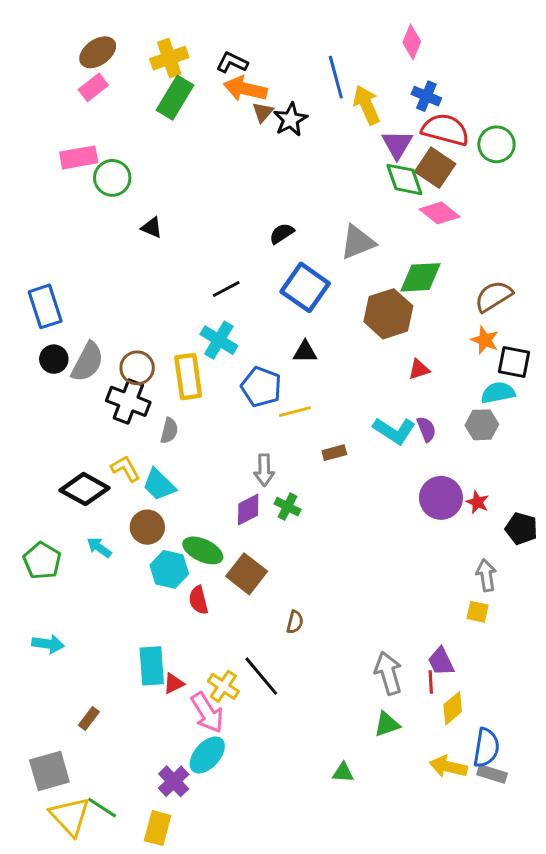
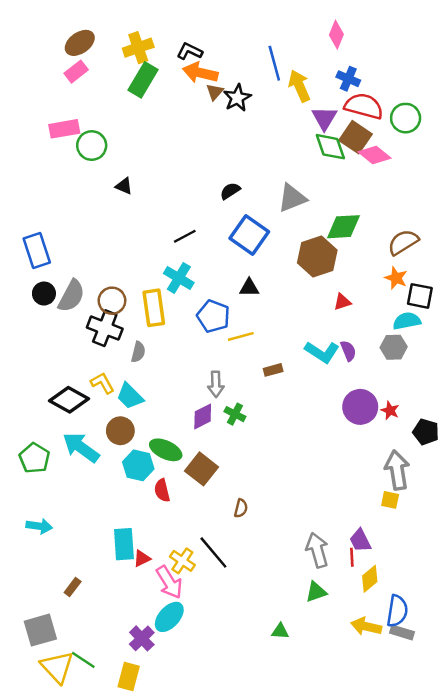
pink diamond: (439, 213) -> (375, 155), moved
cyan arrow: (99, 548) -> (81, 447), size x1.8
gray arrow: (486, 575) -> (397, 470), size x1.5

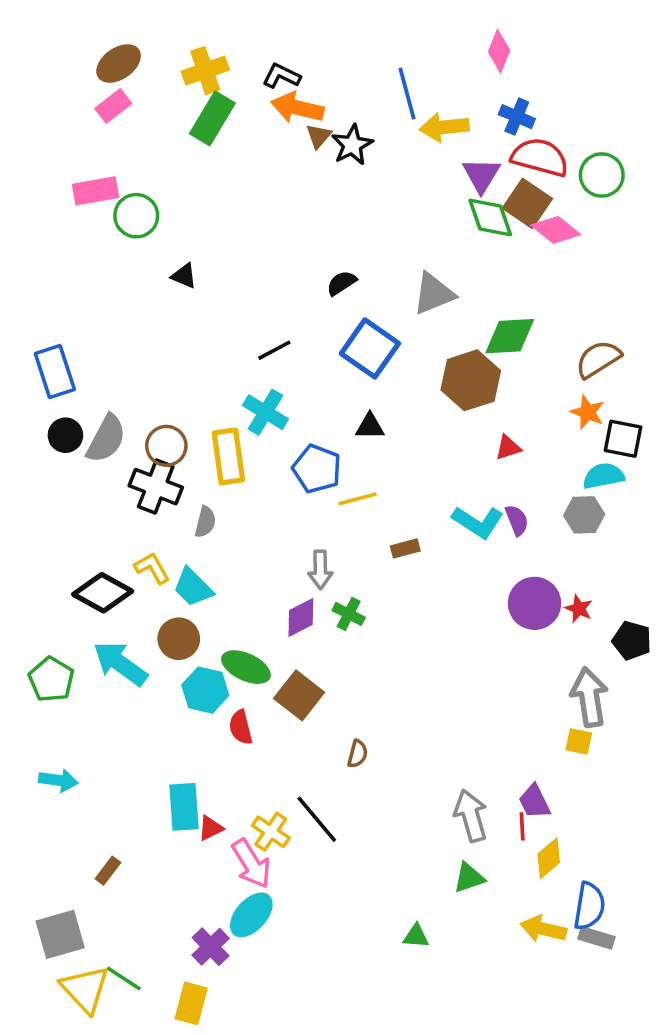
yellow arrow: (299, 86) -> (444, 127), turned -72

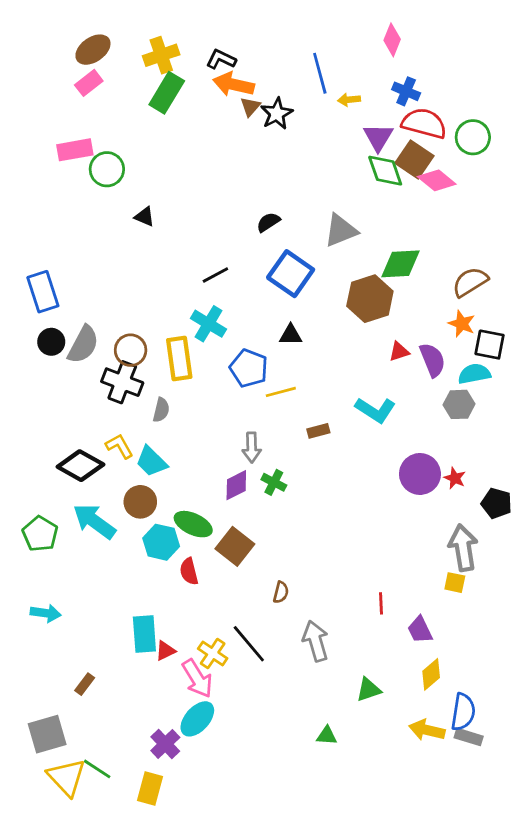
yellow arrow: (444, 127) -> (349, 100), size x0.6
purple semicircle: (517, 520) -> (433, 360), moved, size x1.4
gray arrow: (471, 816) -> (316, 641), moved
red line: (522, 826) -> (381, 603), moved

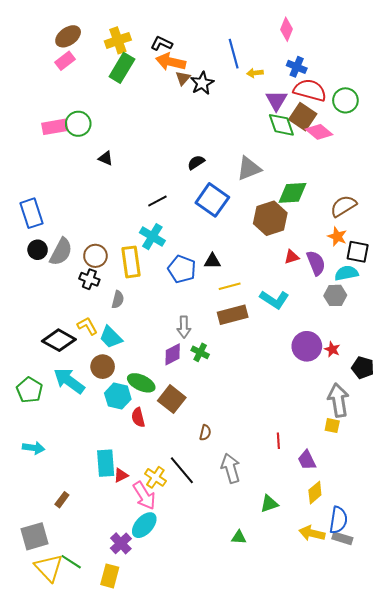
pink rectangle: (75, 150) -> (55, 127), moved
black triangle: (291, 335) -> (212, 261), moved
black cross: (122, 382) -> (89, 279), size x0.7
yellow line: (281, 392) -> (230, 286), moved
brown rectangle: (318, 431) -> (233, 315), size x1.8

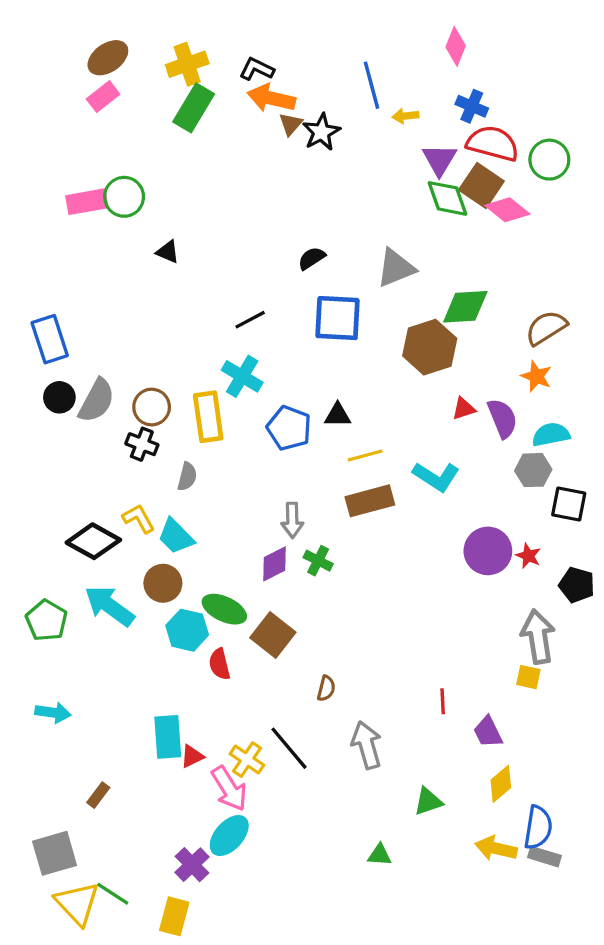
blue square: (212, 200) -> (338, 318), turned -32
black square: (358, 252) -> (569, 504), moved

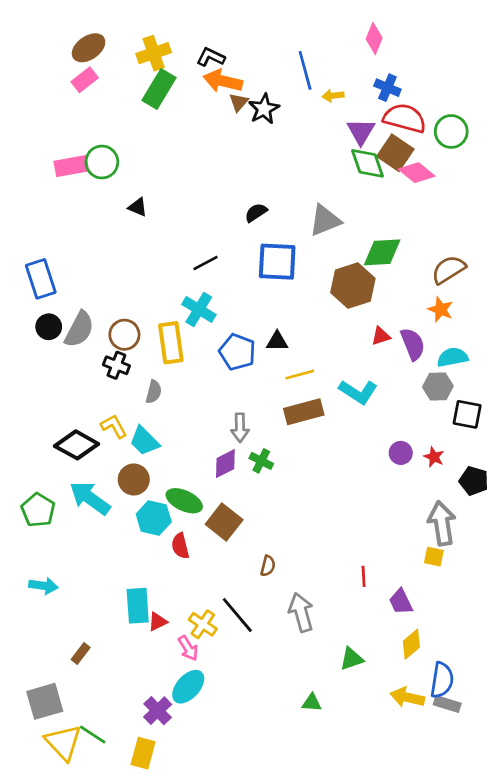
purple circle: (488, 551) -> (401, 453), size x0.6
pink arrow: (229, 789) -> (188, 648), size x0.7

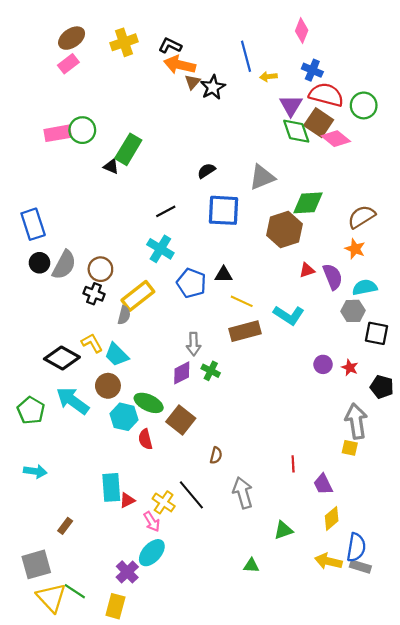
green rectangle: (159, 89) -> (128, 149), moved
yellow rectangle: (171, 343) -> (138, 296), moved, turned 60
yellow line: (300, 375) -> (242, 301), turned 40

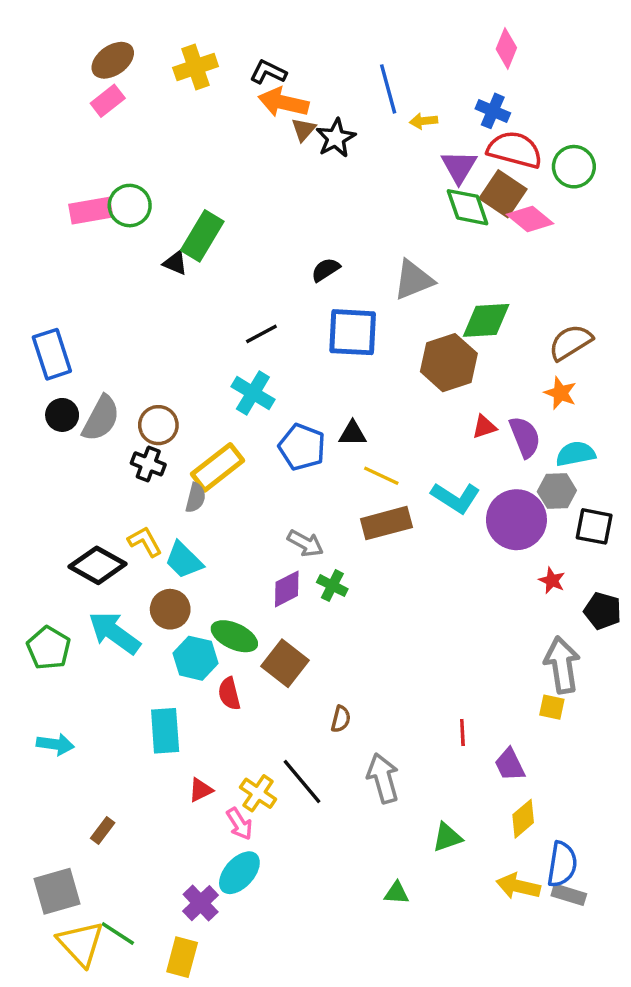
pink diamond: (302, 31) -> (506, 48), moved
gray arrow: (194, 344) -> (305, 543), turned -60
purple circle: (323, 364) -> (516, 520), moved, size x2.0
cyan rectangle: (111, 487) -> (165, 731), moved

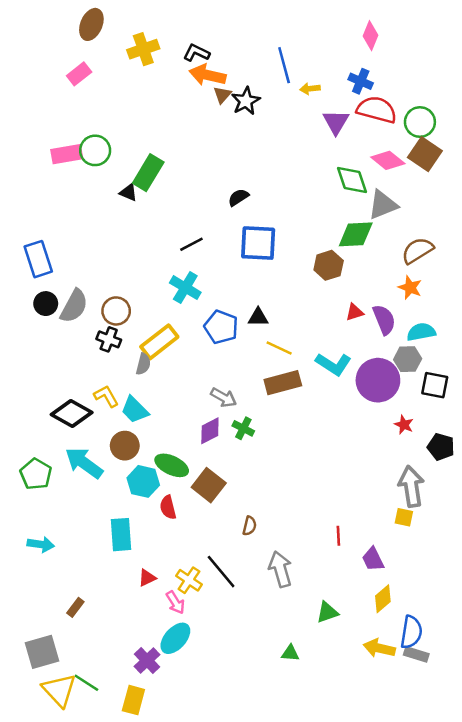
brown ellipse: (113, 60) -> (91, 24), moved, turned -32
brown square: (503, 194) -> (425, 154), moved
green diamond: (467, 207) -> (352, 180), moved
gray triangle: (413, 280) -> (383, 205), moved
brown hexagon: (449, 363) -> (329, 265), size x0.7

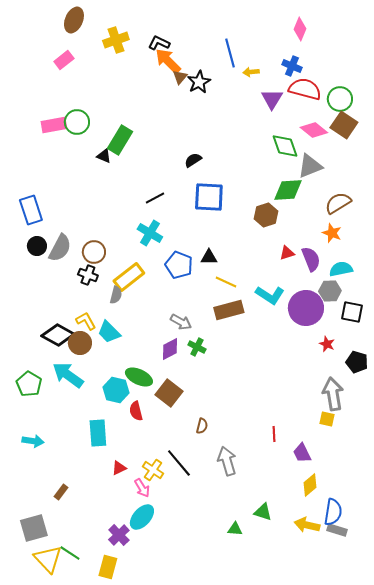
orange arrow: (207, 75) -> (168, 61), turned 32
brown circle: (125, 446) -> (80, 343), moved
green triangle: (327, 612) -> (263, 512), moved, turned 36

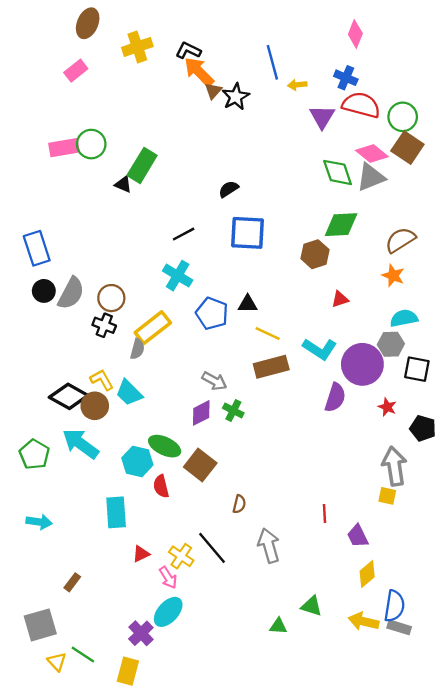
gray triangle: (310, 166) -> (371, 177), moved
purple semicircle: (311, 259) -> (335, 398), moved, turned 40
yellow triangle: (48, 559) -> (57, 662), size x0.6

